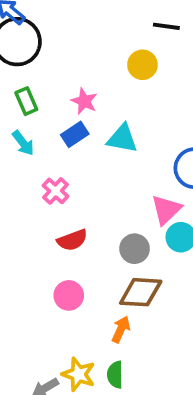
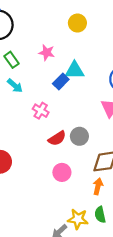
blue rectangle: (75, 134) -> (61, 82), moved
gray circle: (135, 249) -> (79, 136), moved

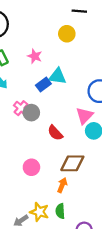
gray circle: (79, 136) -> (31, 113), moved
red semicircle: (57, 138) -> (55, 133), moved, turned 70

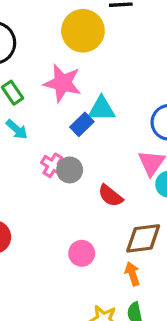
yellow circle: (67, 34) -> (83, 31), moved, size x1.6
pink star: (35, 56) -> (62, 83), size x1.6
orange arrow: (62, 185) -> (132, 274), turned -32

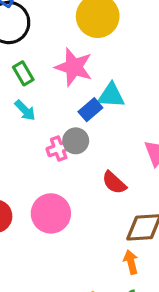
pink cross: (53, 165) -> (59, 149), turned 35
gray circle: (70, 170) -> (76, 141), moved
pink circle: (82, 253) -> (51, 213), moved, size x1.5

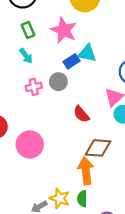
pink cross: (59, 149) -> (34, 87), moved
pink circle: (51, 213) -> (30, 144), moved
orange arrow: (131, 262) -> (86, 171), size x1.6

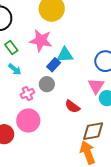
pink circle: (30, 144) -> (28, 121), moved

